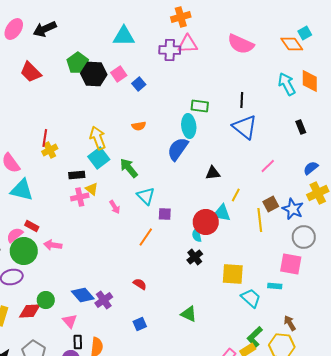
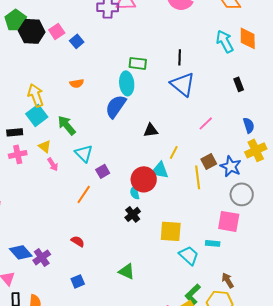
blue semicircle: (311, 168) -> (249, 125), turned 112
yellow triangle: (92, 189) -> (45, 146), moved
purple square: (165, 214) -> (103, 171), turned -32

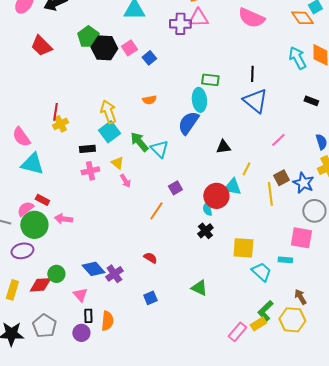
black rectangle: (239, 84) -> (311, 101), turned -48
cyan triangle: (84, 153) -> (159, 149), moved

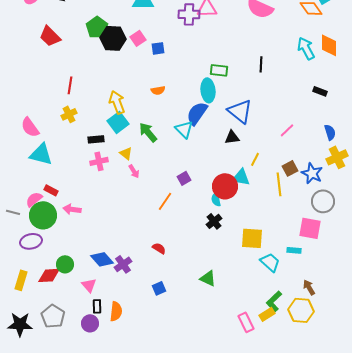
blue square: (149, 58) -> (158, 48), turned 32
blue triangle: (255, 101) -> (240, 111), moved
red line: (55, 112) -> (70, 85), moved
cyan triangle: (159, 149) -> (184, 129), moved
pink rectangle: (237, 332) -> (246, 322), turned -66

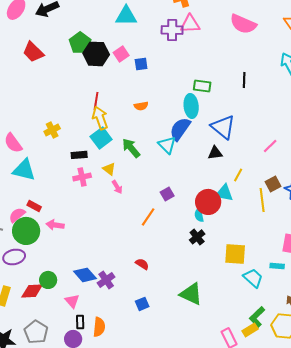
red line: (70, 85) -> (96, 101), moved
green triangle: (208, 278) -> (191, 294), size x1.4

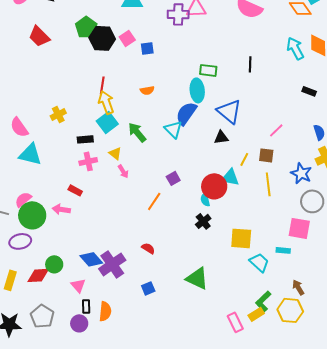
brown square: (273, 184) -> (266, 155), moved, turned 35
red rectangle: (34, 206) -> (75, 190), moved
purple cross: (106, 280) -> (112, 264), size x1.5

